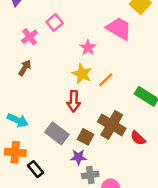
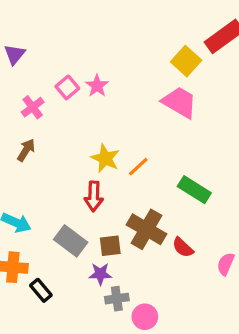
pink trapezoid: (119, 28) -> (179, 102), moved
pink star: (88, 48) -> (97, 86), moved
brown square: (86, 137) -> (110, 246), turned -35

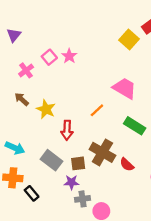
pink trapezoid: (179, 102) -> (125, 88), moved
brown arrow: (26, 150) -> (22, 99), turned -80
yellow star: (105, 158) -> (46, 109), moved

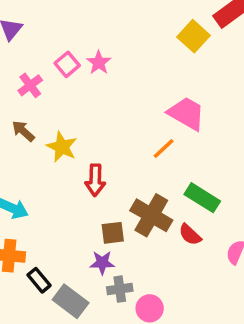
orange line: (97, 110) -> (164, 149), moved
green rectangle: (135, 126) -> (202, 198), moved
gray rectangle: (52, 160) -> (71, 301), moved

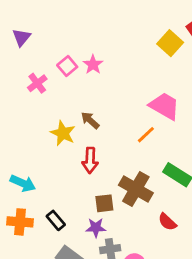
brown arrow: (23, 131) -> (90, 120), moved
red semicircle: (190, 235) -> (167, 222), moved
black rectangle: (39, 280) -> (56, 220), moved

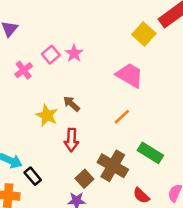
pink trapezoid: (164, 106) -> (130, 75), moved
brown square: (104, 203) -> (84, 179), turned -36
black rectangle: (56, 220) -> (33, 176), moved

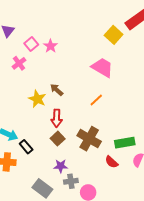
pink star: (74, 53) -> (51, 46), moved
pink square: (51, 55) -> (31, 44), moved
green rectangle: (150, 153) -> (125, 143), moved, turned -42
brown square: (84, 179) -> (58, 139), moved

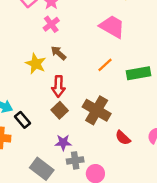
pink cross: (19, 63) -> (51, 24), moved
green rectangle: (125, 143) -> (138, 73), moved

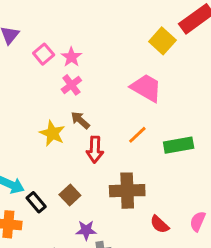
red arrow: (58, 86) -> (95, 149), moved
brown square: (60, 110) -> (70, 195), moved
brown cross: (97, 110) -> (127, 191), turned -32

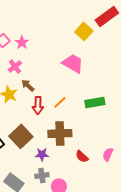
pink cross: (71, 85) -> (15, 66), moved
orange line: (137, 135) -> (60, 102), moved
brown square: (70, 195) -> (21, 136), size x1.6
purple star: (86, 230) -> (42, 154), moved

